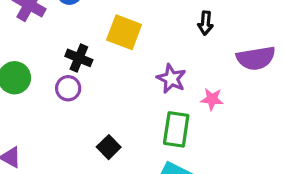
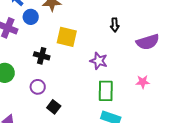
purple circle: (68, 88) -> (38, 87), moved
pink star: (212, 99) -> (143, 82), moved
black square: (109, 147) -> (54, 107), moved

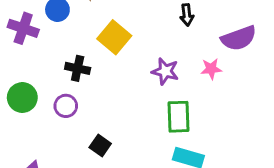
yellow square: (67, 37) -> (114, 37), turned 30
pink star: (143, 82) -> (211, 69), moved
purple circle: (38, 87) -> (66, 106), moved

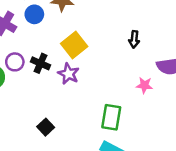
purple star: (165, 71) -> (69, 74), moved
purple circle: (66, 106) -> (15, 62), moved

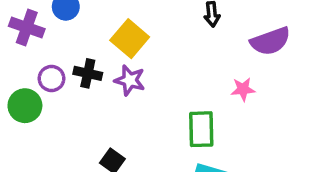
pink star: (144, 85) -> (243, 89), moved

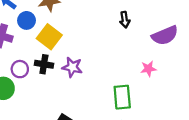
yellow square: (130, 39) -> (49, 37), moved

